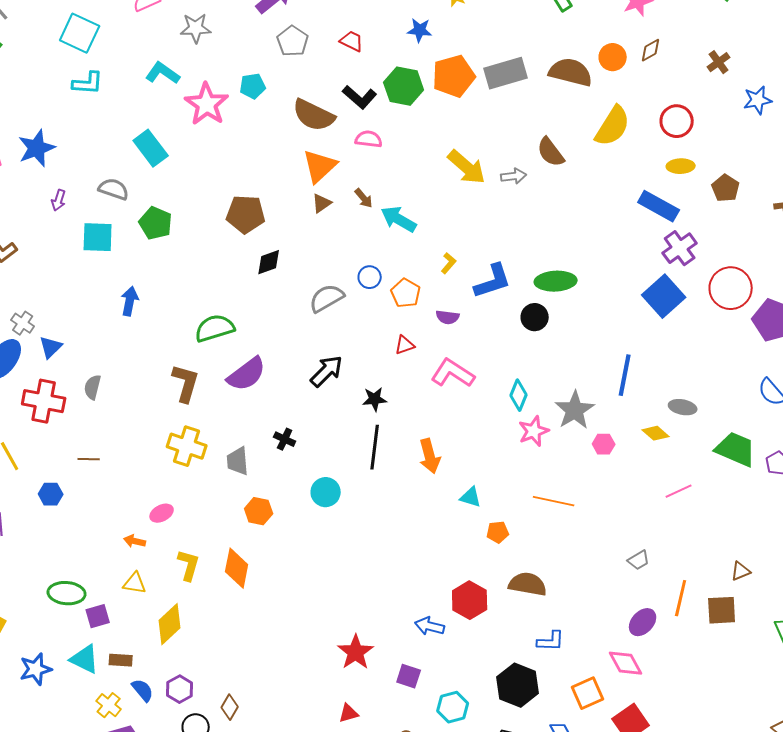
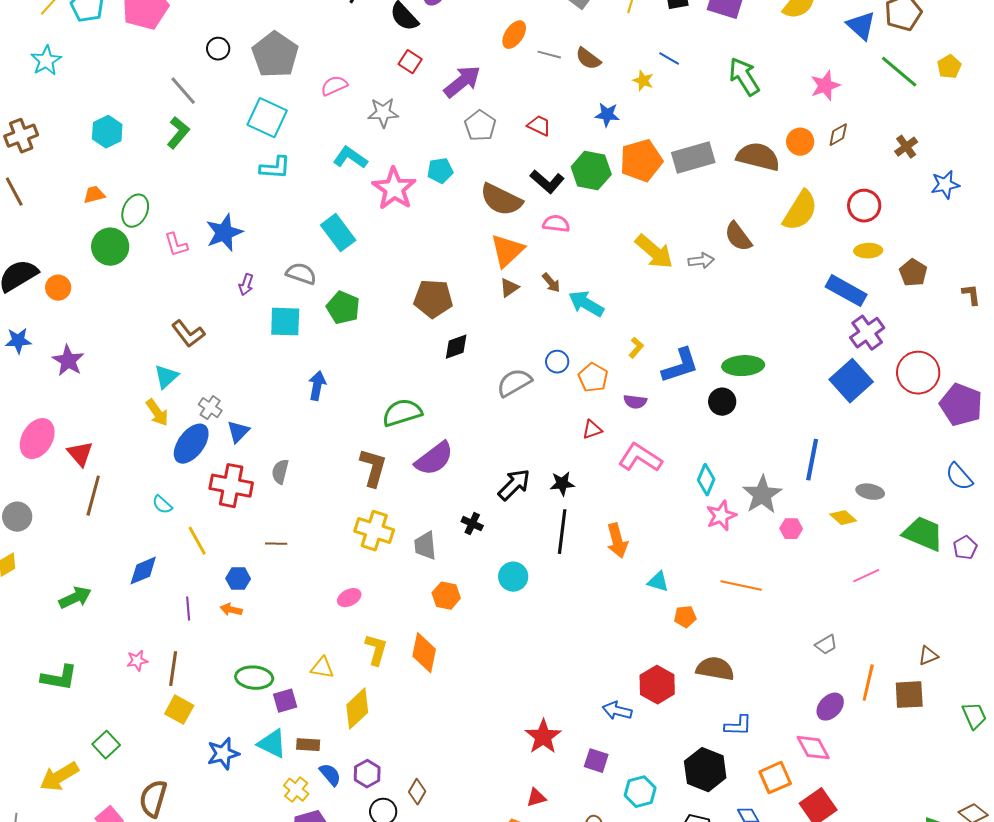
black arrow: (327, 371) -> (514, 485), moved
orange arrow: (135, 541) -> (231, 610), moved

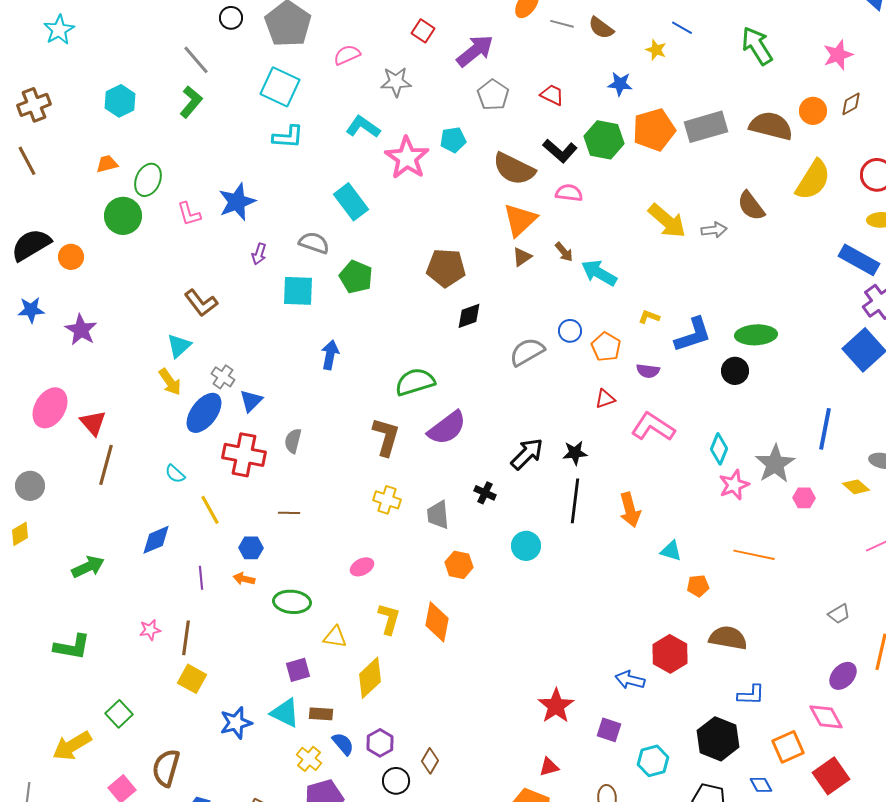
yellow L-shape: (636, 348) -> (649, 317), turned -110
yellow cross: (374, 531) -> (387, 500), size x0.7
green ellipse: (254, 678) -> (292, 602), moved

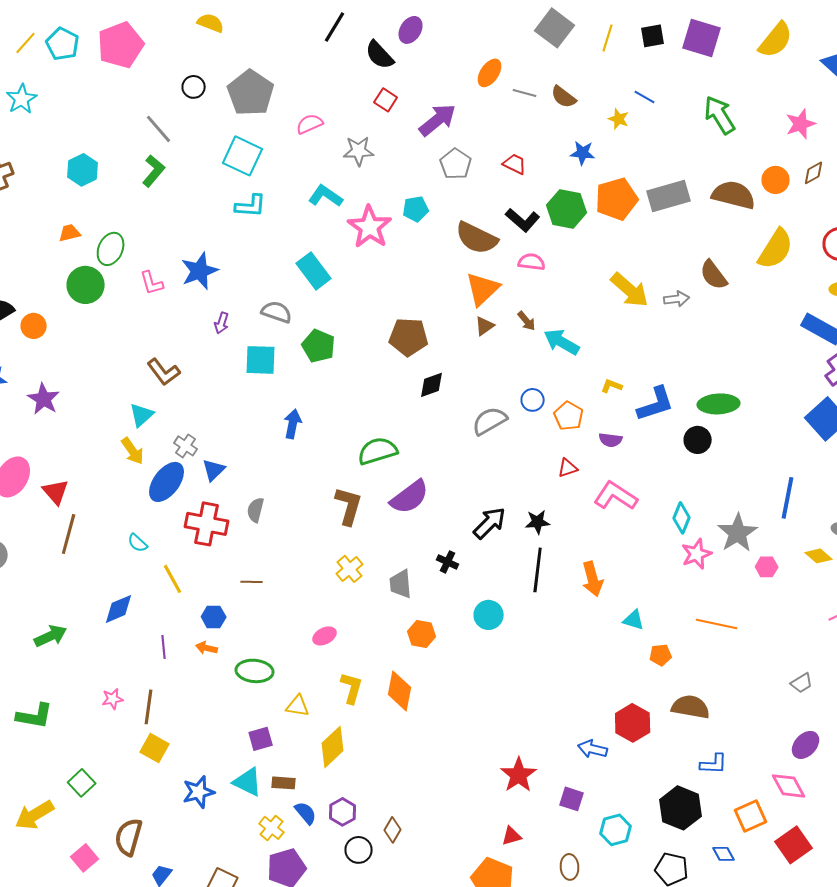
yellow cross: (387, 500) -> (350, 569), turned 32

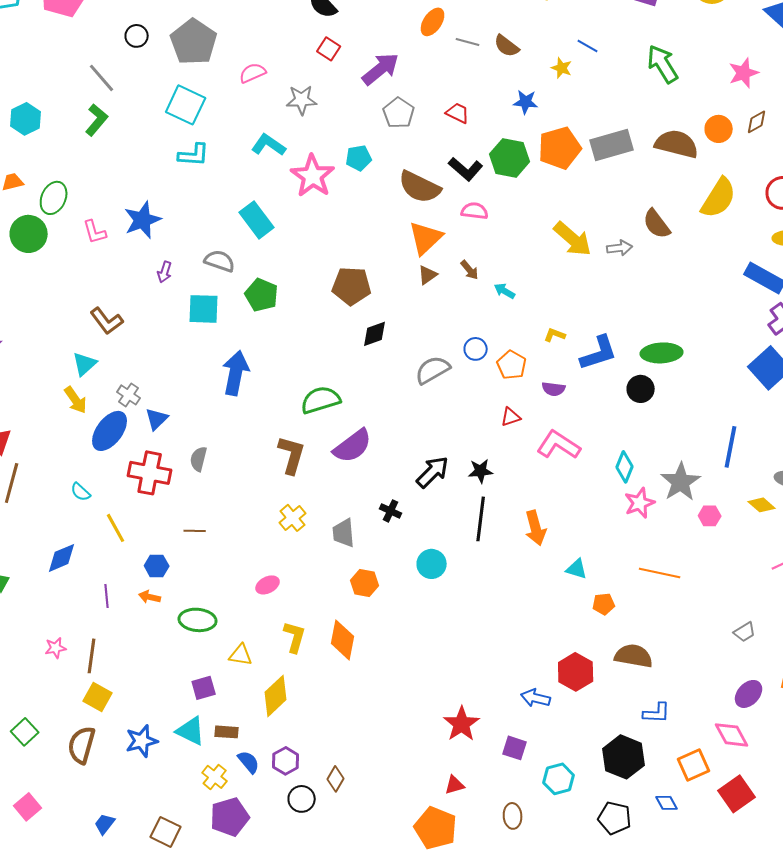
cyan arrow: (562, 342) -> (505, 291), size x0.6
blue arrow: (293, 424) -> (236, 373), size x1.5
brown semicircle: (129, 837) -> (82, 745), moved

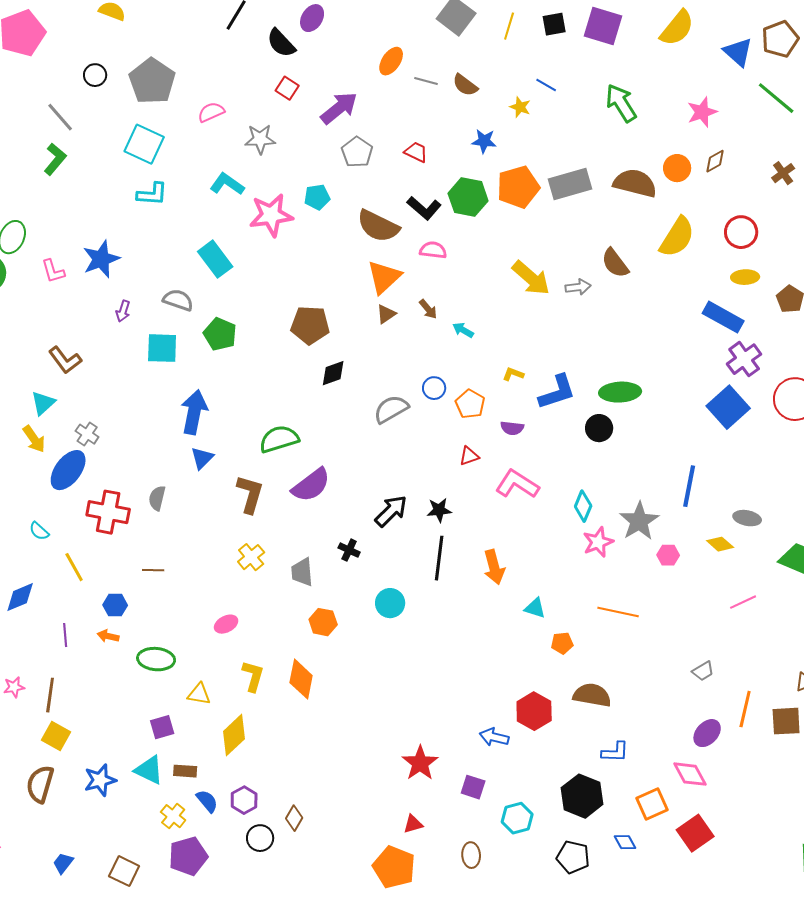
pink star: (313, 176) -> (271, 215), turned 30
blue triangle: (157, 419) -> (202, 458), moved

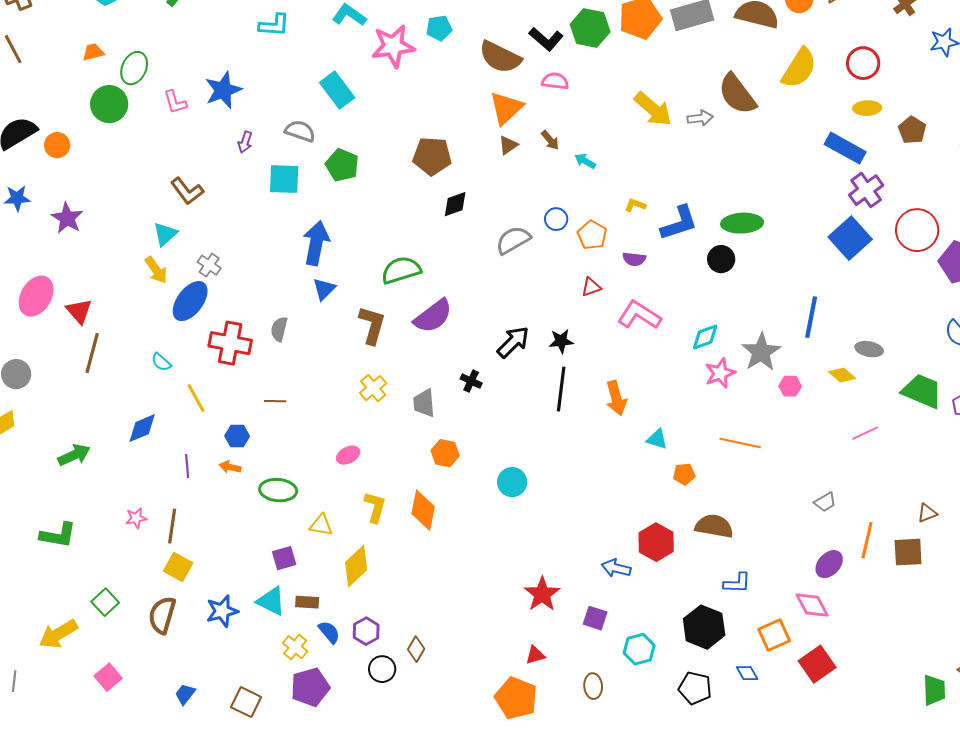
brown semicircle: (615, 263) -> (737, 94), size x1.4
cyan diamond: (583, 506) -> (705, 337), turned 48
cyan circle: (390, 603) -> (512, 482), moved

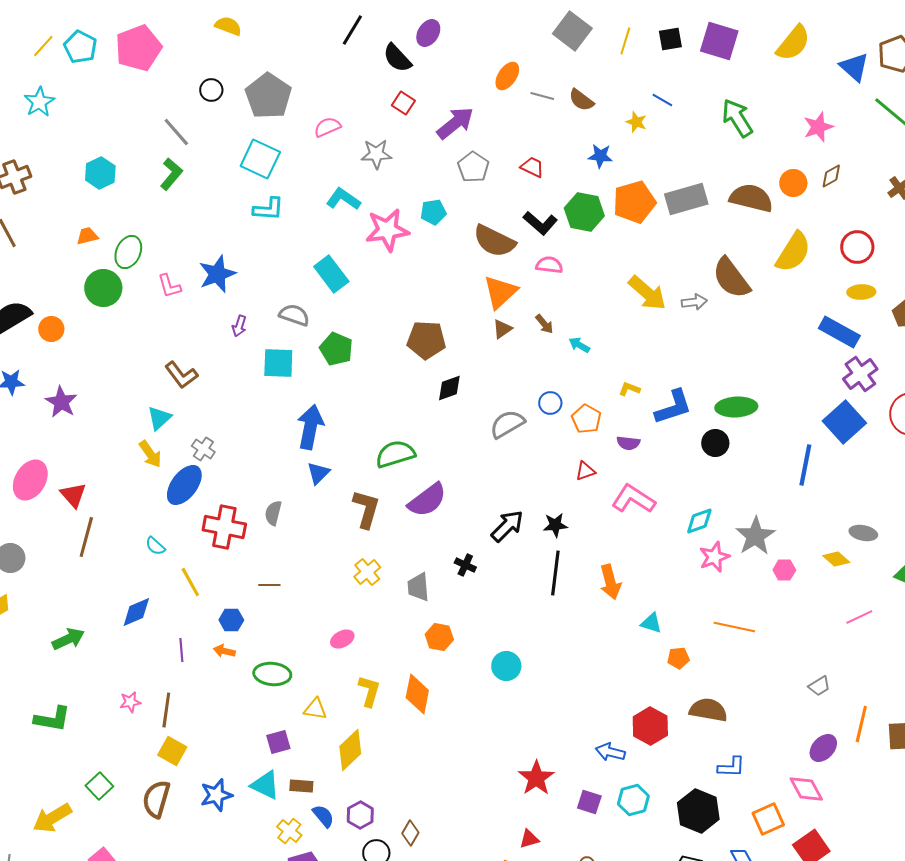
blue line: (811, 317) -> (805, 465), moved
cyan hexagon: (639, 649) -> (633, 800), moved

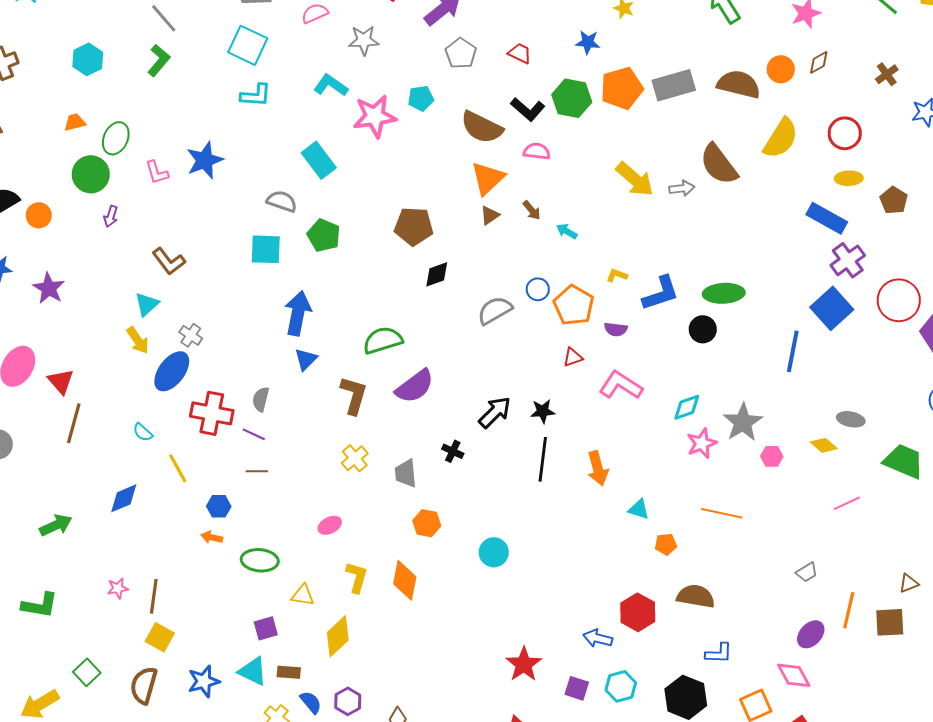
purple arrow: (239, 326) -> (111, 216), moved
orange pentagon: (586, 419) -> (574, 305), size x1.4
purple line: (181, 650) -> (254, 434), moved, turned -60

